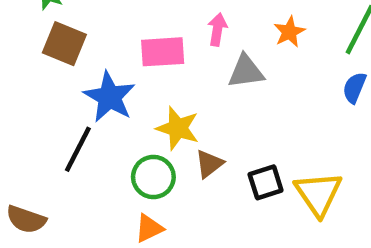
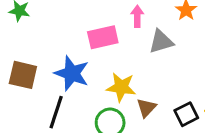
brown square: (64, 44) -> (23, 75), moved

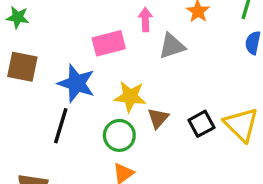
brown square: (23, 75) -> (22, 67), moved

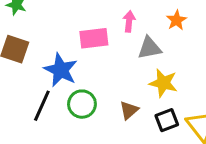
yellow star: (130, 97) -> (163, 83), moved
green circle: (119, 135) -> (82, 104), moved

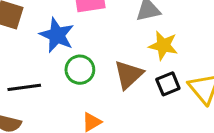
black line: (42, 106) -> (24, 87), moved, turned 60
brown triangle: (129, 110) -> (129, 75), size x1.5

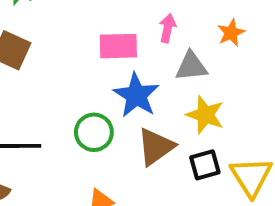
blue star: (57, 35) -> (136, 95), moved

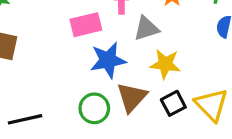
blue star: (136, 95) -> (108, 60), turned -30
green circle: (94, 132) -> (94, 108), moved

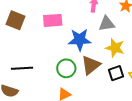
pink rectangle: (86, 25) -> (53, 20), moved

